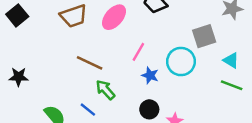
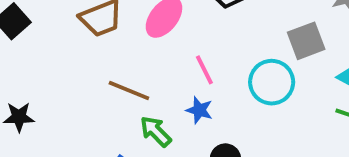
pink line: (138, 52) -> (204, 70), turned -54
blue star: (150, 75) -> (199, 110), moved

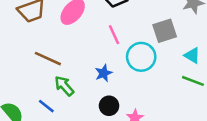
pink line: (204, 70) -> (114, 35), moved
blue star: (199, 110) -> (104, 73), moved, turned 30

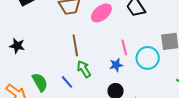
pink line: (114, 35) -> (124, 47), moved
brown line: (48, 59) -> (75, 45), turned 45

